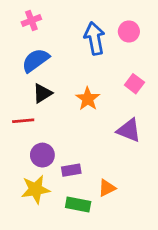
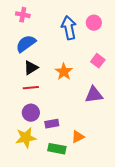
pink cross: (31, 21) -> (23, 15), turned 32
red line: (23, 121) -> (31, 88), moved
purple triangle: (129, 130) -> (94, 95), turned -30

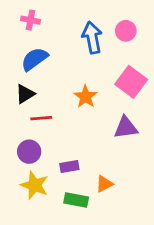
pink square: (98, 61) -> (131, 82), size x1.6
black triangle: (31, 68) -> (25, 94), moved
purple circle: (31, 113) -> (29, 152), moved
yellow star: (26, 138) -> (34, 185), turned 30

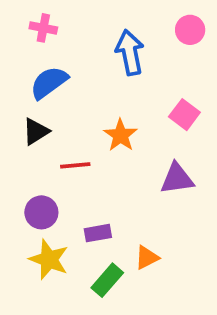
pink circle: (126, 31) -> (190, 30), moved
pink square: (131, 82) -> (184, 115), size x0.7
red line: (41, 118) -> (75, 165), moved
green rectangle: (76, 200) -> (107, 280), turned -60

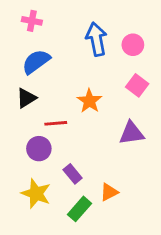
pink circle: (190, 30) -> (133, 45), moved
purple circle: (41, 212) -> (39, 149), moved
purple rectangle: (98, 233) -> (73, 174), turned 60

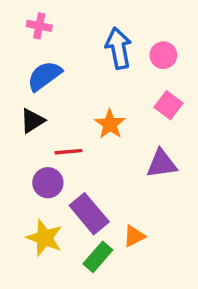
purple rectangle: (73, 174) -> (89, 214), size x1.6

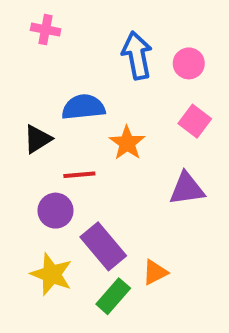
blue semicircle: (44, 76) -> (83, 107), moved, turned 30

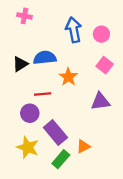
black triangle: (38, 139) -> (20, 64), moved

